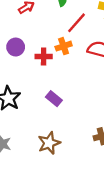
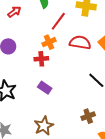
red cross: (44, 57) -> (41, 59), moved

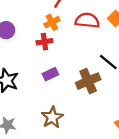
purple rectangle: (45, 88) -> (50, 74), turned -56
brown cross: (88, 116) -> (88, 81), moved, size x1.5

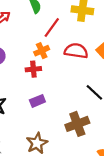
brown cross: (88, 81) -> (77, 124), moved

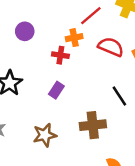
purple rectangle: (37, 101) -> (56, 90), turned -48

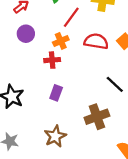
purple circle: (25, 31) -> (26, 34), moved

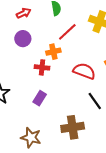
red semicircle: (96, 41) -> (84, 71), moved
brown star: (55, 136) -> (31, 138), turned 30

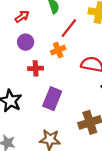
red cross: (42, 67) -> (36, 68), moved
purple rectangle: (40, 98) -> (52, 99), size x1.5

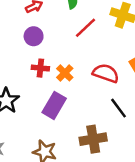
orange cross: (58, 50) -> (65, 73), moved, turned -32

